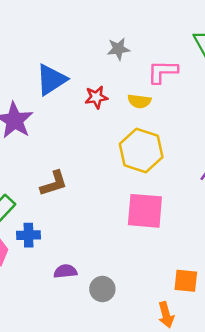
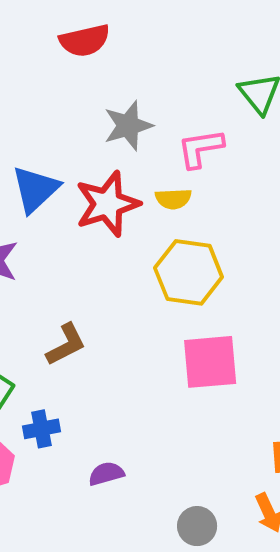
gray star: (118, 49) -> (128, 126), size x1.4
red star: (96, 97) -> (107, 204), size x1.8
gray circle: (102, 289) -> (197, 526), moved

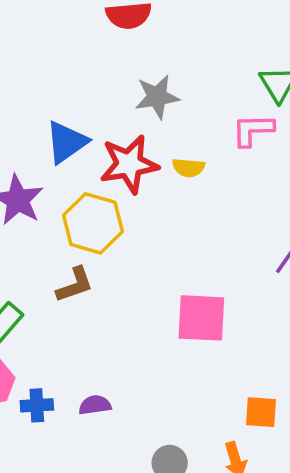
pink L-shape: (200, 148) -> (253, 130), moved
yellow hexagon: (189, 272) -> (93, 223), moved
blue cross: (41, 429) -> (37, 405), moved

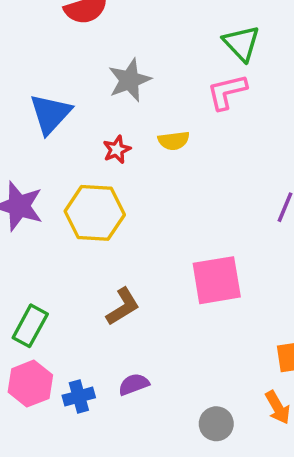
blue triangle: (66, 142) -> (50, 114), moved
red star: (129, 164) -> (117, 150), size x0.5
brown L-shape: (75, 285) -> (123, 307), moved

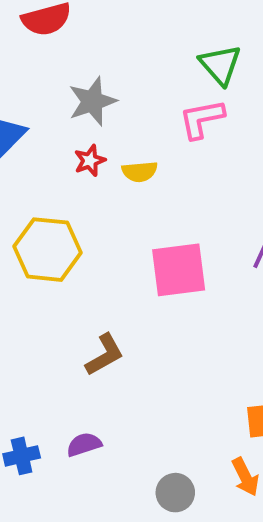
red star: (117, 150) -> (90, 161), moved
pink square: (217, 280) -> (179, 270), moved
brown L-shape: (123, 307) -> (105, 355), moved

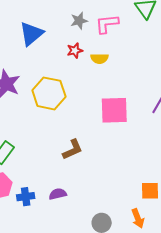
gray star: (92, 101) -> (79, 21), size x0.7
pink L-shape: (202, 119) -> (107, 24), moved

